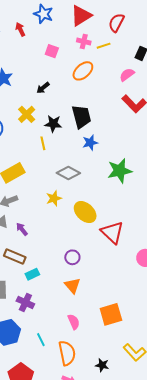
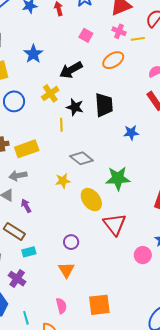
black arrow: (43, 88) -> (71, 70), size x1.6
blue star: (90, 143) -> (131, 133), moved
green star: (120, 171) -> (118, 178), moved

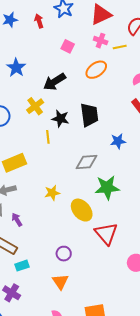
gray diamond: (81, 158) -> (86, 162), moved, turned -40

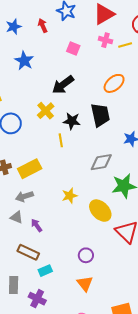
blue star: (16, 68) -> (24, 61), moved
orange ellipse: (96, 70) -> (114, 83), moved

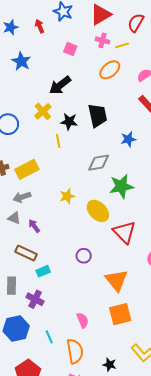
orange ellipse: (114, 83) -> (110, 70), moved
orange triangle: (85, 284) -> (116, 280), moved, size x1.4

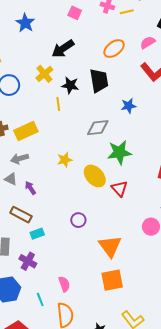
orange ellipse: (110, 70) -> (114, 49), moved
red triangle: (124, 232) -> (120, 188), moved, size x0.7
pink semicircle: (83, 320) -> (64, 284), moved

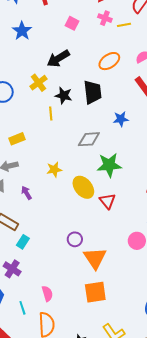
yellow rectangle: (26, 131) -> (17, 139), size x0.7
purple arrow: (30, 188) -> (26, 193), moved
purple circle: (78, 220) -> (75, 239), moved
cyan rectangle: (37, 234) -> (23, 242), turned -40

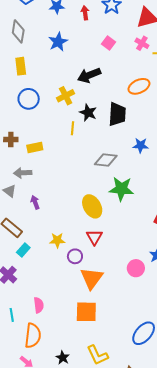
yellow star: (54, 170) -> (57, 240), moved
red triangle: (108, 201) -> (94, 237), moved

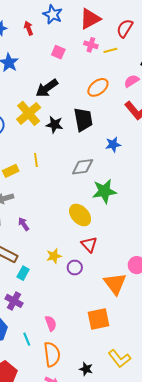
yellow cross: (66, 96) -> (29, 113), size x1.4
yellow line: (72, 128) -> (36, 160), moved
orange triangle: (92, 278) -> (115, 284), moved

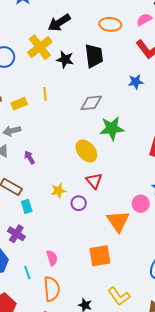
orange ellipse: (98, 87) -> (110, 24), turned 40
blue star: (113, 144) -> (136, 82), moved
cyan rectangle: (23, 273) -> (27, 206), turned -48

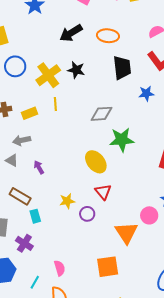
orange ellipse: (110, 24) -> (108, 36), moved
yellow cross: (40, 47) -> (48, 75), moved
black trapezoid: (94, 56) -> (122, 68), moved
cyan line: (27, 272) -> (35, 282), turned 48

